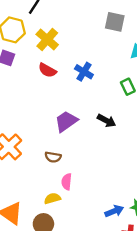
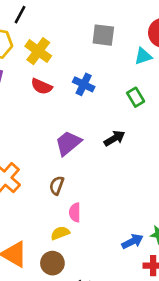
gray square: (115, 22) -> (103, 35), moved
black arrow: (106, 121) -> (114, 138), turned -54
brown semicircle: (53, 157) -> (57, 185), turned 105

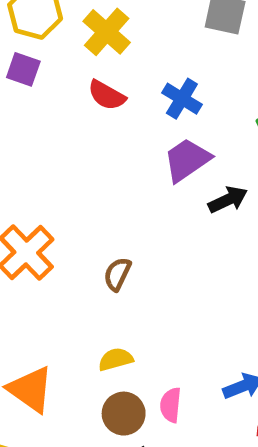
purple trapezoid: (68, 143) -> (187, 160), moved
pink semicircle: (75, 212) -> (171, 405), moved
brown circle: (52, 263) -> (124, 414), moved

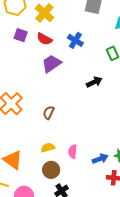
purple square: (23, 69) -> (21, 35), moved
purple trapezoid: (187, 160) -> (51, 64), moved
pink semicircle: (171, 405) -> (73, 152), moved

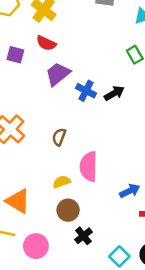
purple square: (21, 35) -> (15, 55), moved
blue cross: (75, 40) -> (86, 91), moved
pink semicircle: (73, 152) -> (89, 166), moved, size x1.6

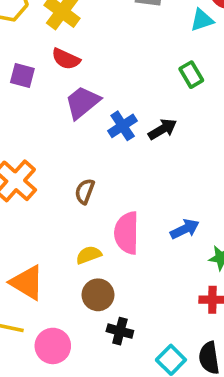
blue cross: (86, 91) -> (123, 126), turned 30
blue arrow: (130, 191) -> (185, 229), moved
black cross: (83, 236) -> (120, 331), turned -36

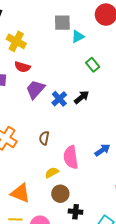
cyan triangle: (202, 20) -> (78, 36), moved

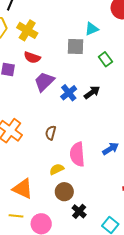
gray square: (62, 23) -> (75, 47), moved
black cross: (76, 212) -> (79, 211), turned 32

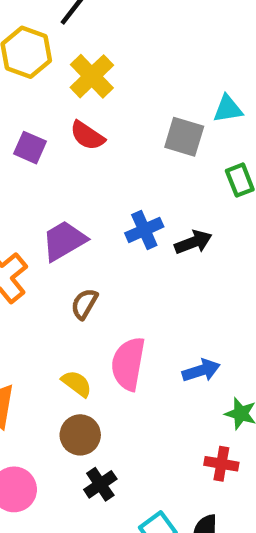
purple trapezoid: (44, 82) -> (64, 241), moved
yellow semicircle: (57, 169) -> (77, 384), turned 48

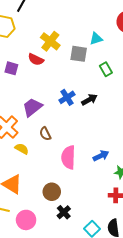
yellow cross: (92, 76) -> (50, 41), moved
brown semicircle: (84, 304) -> (45, 134), turned -48
yellow semicircle: (77, 384) -> (22, 149), moved

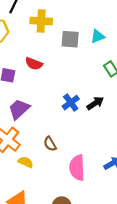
yellow cross: (50, 41) -> (41, 21), moved, turned -30
gray square: (79, 54) -> (70, 39), moved
purple trapezoid: (32, 107) -> (19, 109), moved

